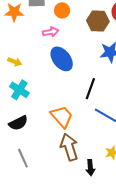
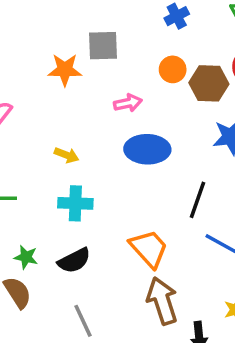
orange circle: (62, 10) -> (173, 69), moved
blue ellipse: (62, 59) -> (147, 149), turned -50
cyan cross: (19, 90) -> (75, 203), turned -30

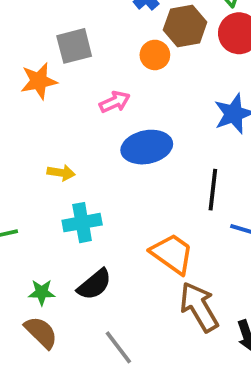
brown hexagon: (209, 83) -> (185, 26), moved

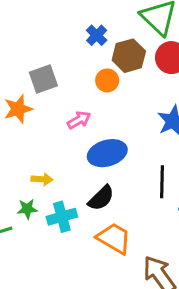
orange trapezoid: (172, 254) -> (114, 238), moved
black semicircle: (94, 284) -> (101, 198), moved
green star: (42, 292) -> (27, 209), moved

